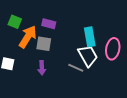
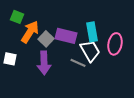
purple rectangle: (49, 24) -> (66, 36), moved, size x1.5
gray square: (44, 44) -> (46, 39), turned 35
purple arrow: (42, 68) -> (44, 63), size x1.6

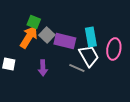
green square: (17, 17) -> (34, 22), moved
gray square: (46, 39) -> (47, 35), moved
purple arrow: (44, 63) -> (43, 68), size x0.7

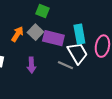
green square: (34, 22) -> (42, 11), moved
orange arrow: (29, 37) -> (17, 34), size x0.7

